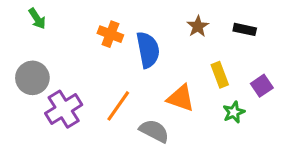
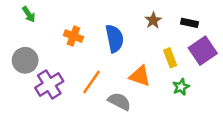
orange cross: (110, 34) -> (73, 36), moved
purple square: (262, 86) -> (203, 51), moved, size x1.6

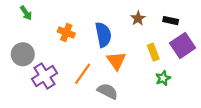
orange triangle: (140, 76) -> (116, 61), moved, turned 36

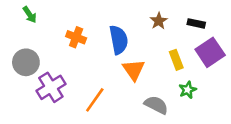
orange line: (83, 74) -> (95, 100), moved
gray semicircle: (108, 91) -> (156, 105), moved

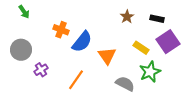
blue semicircle: (119, 40) -> (82, 42), moved, turned 50
yellow rectangle: (176, 60) -> (141, 48), turned -35
purple cross: (51, 87) -> (41, 70), size x0.6
green star: (188, 90) -> (150, 72), size x1.5

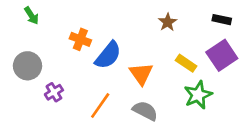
black rectangle: (157, 19) -> (222, 20), moved
gray semicircle: (125, 84) -> (145, 111), moved

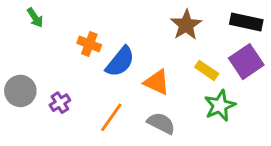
black rectangle: (222, 20) -> (246, 22), size x1.5
brown star: (168, 22) -> (186, 25), size x1.5
gray circle: (27, 66) -> (20, 91), moved
orange triangle: (141, 74) -> (157, 82), turned -30

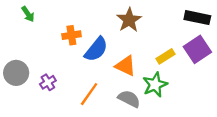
brown star: (186, 25) -> (129, 20), moved
orange cross: (89, 44) -> (71, 35), turned -30
yellow rectangle: (207, 70) -> (166, 56), turned -66
green star: (220, 106) -> (155, 85), moved

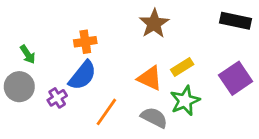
green arrow: (28, 14) -> (28, 54), moved
blue semicircle: (96, 49) -> (82, 75), moved
purple square: (197, 49) -> (236, 78), moved
yellow rectangle: (166, 56) -> (182, 67), moved

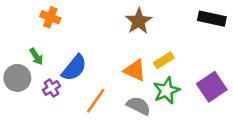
orange cross: (85, 42) -> (50, 17), moved, turned 30
green arrow: (28, 54) -> (36, 56), moved
purple square: (236, 78) -> (212, 87), moved

